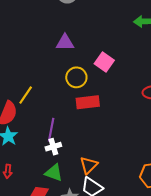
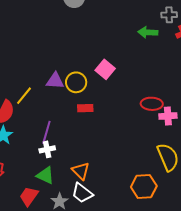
purple triangle: (65, 43) -> (55, 81), moved
red rectangle: (88, 102) -> (85, 108), size x0.7
orange triangle: (89, 165) -> (81, 171), turned -36

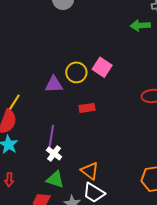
yellow circle: (76, 82) -> (76, 72), moved
yellow line: (24, 96) -> (14, 103), moved
white cross: (47, 149) -> (54, 154), turned -35

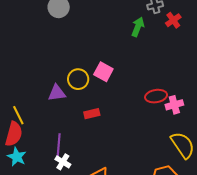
green arrow: (140, 25) -> (138, 27), turned 120
yellow line: (14, 103) -> (18, 115), turned -54

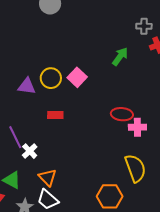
green arrow: (138, 27) -> (120, 56), moved
purple line: (59, 145) -> (15, 137), turned -45
white cross: (63, 162) -> (30, 151), moved

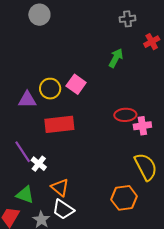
gray cross: (144, 26) -> (127, 19), moved
red rectangle: (55, 115) -> (59, 124), size x1.8

